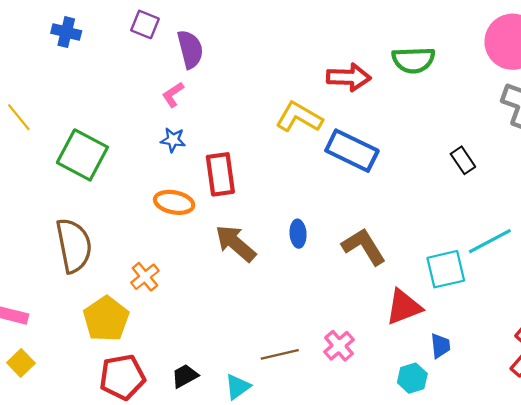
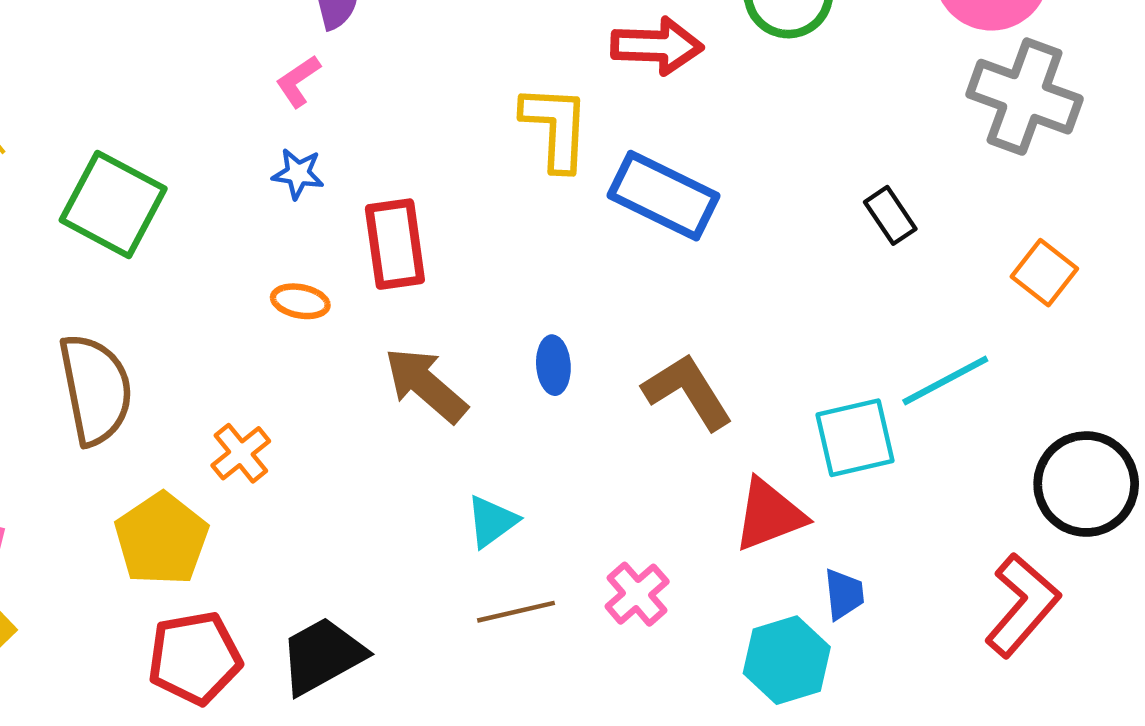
yellow L-shape: (299, 117) -> (556, 127), turned 63
orange ellipse: (174, 202) -> (300, 301), size x0.7
black trapezoid: (185, 376) -> (322, 656), size x1.6
cyan hexagon: (412, 378) -> (787, 660), size x1.4
cyan triangle: (238, 387) -> (492, 521), moved

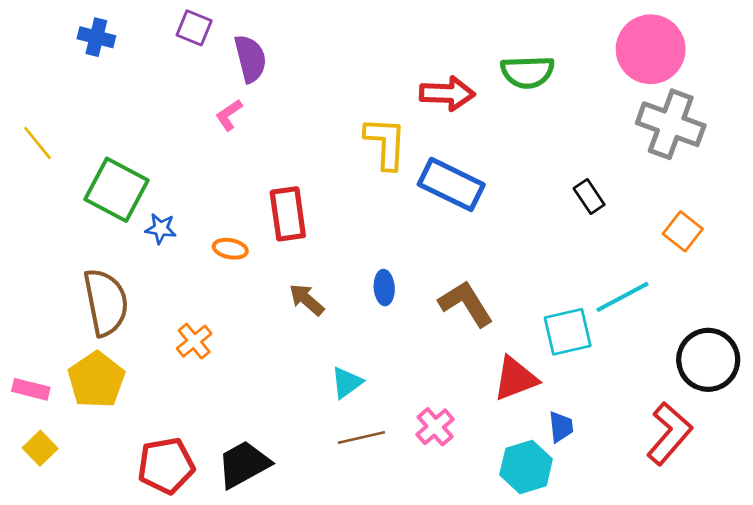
blue star: (298, 174) -> (161, 229), moved
brown arrow: (426, 385) -> (307, 300), size x0.7
yellow pentagon: (162, 539) -> (96, 380), moved

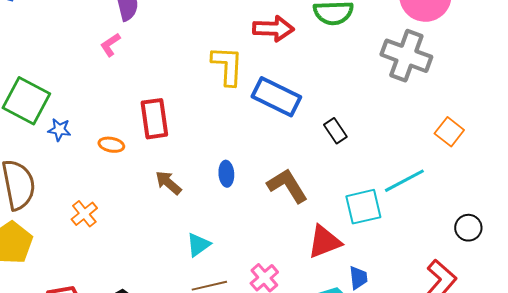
gray cross: (671, 124) -> (406, 56), moved
black rectangle: (589, 197) -> (335, 131), moved
black circle: (708, 360) -> (468, 228), size x0.6

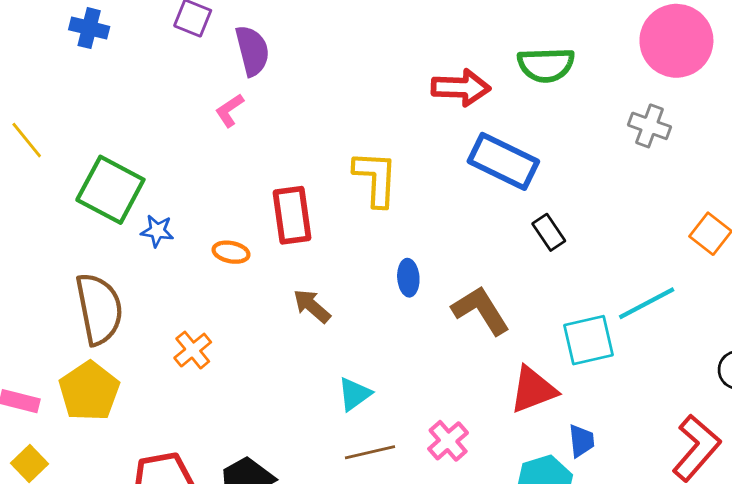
gray cross: (406, 56) -> (649, 126), size x0.6
yellow L-shape: (227, 66) -> (376, 178), moved
blue rectangle: (276, 97) -> (503, 161), moved
blue ellipse: (226, 174) -> (408, 278), moved

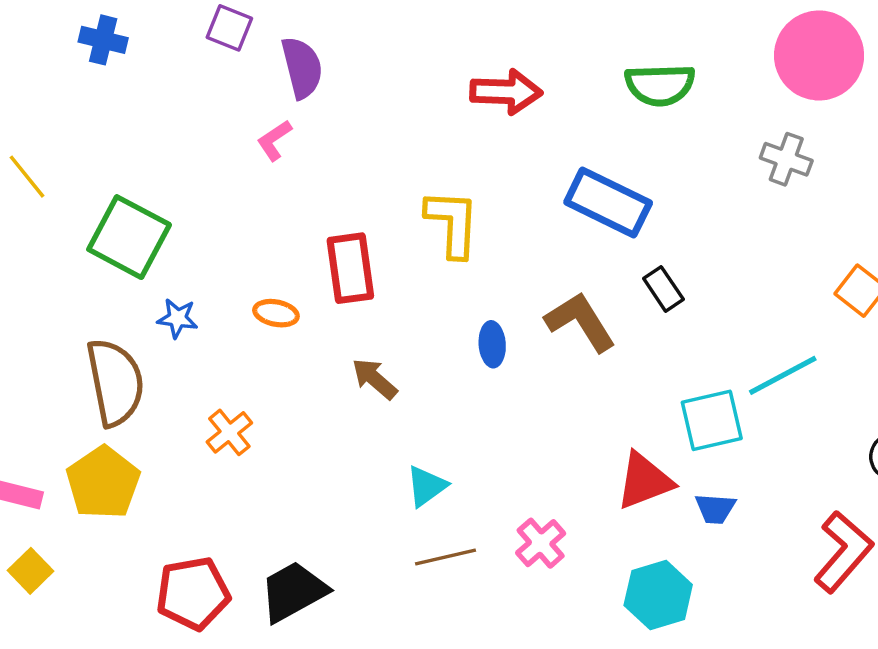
red arrow: (461, 88) -> (506, 92), moved
blue star: (157, 231) -> (177, 318), moved
brown L-shape: (481, 310) -> (580, 322), moved
blue trapezoid: (581, 441) -> (715, 509), moved, turned 100

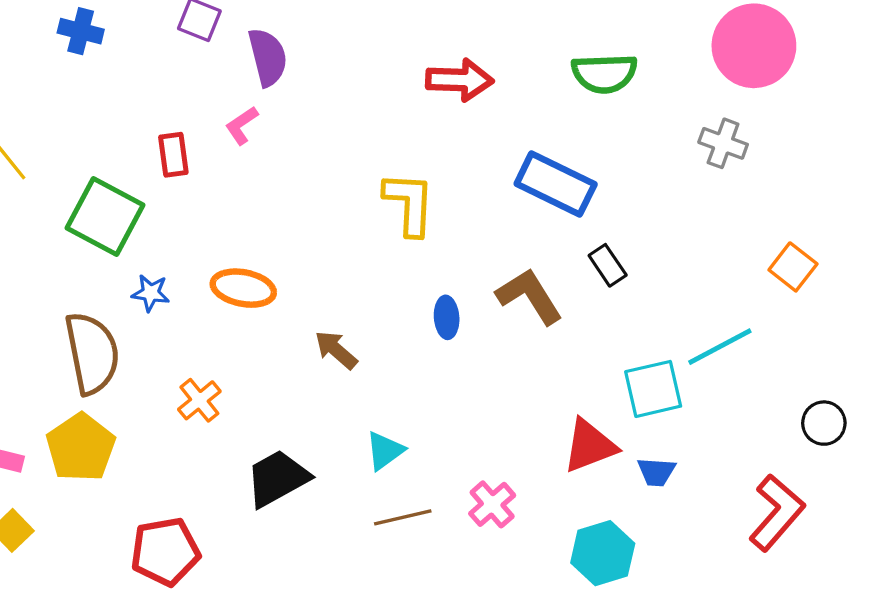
red rectangle: (350, 268) -> (173, 155), moved, size x0.7
orange ellipse: (276, 313) -> (243, 288), size x1.5
black trapezoid: (293, 592) -> (277, 478), moved

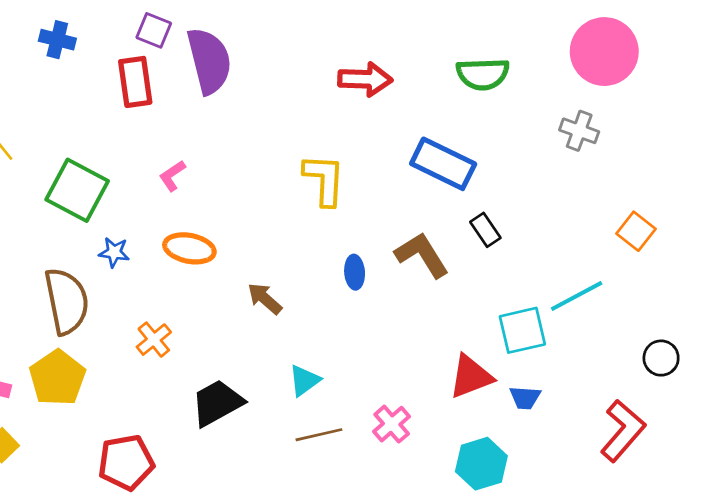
purple semicircle: (268, 57) -> (209, 61), size x1.4
pink L-shape: (242, 125) -> (172, 176), moved
red rectangle: (173, 155) -> (135, 82), moved, size x1.4

